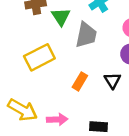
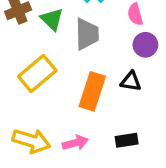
black triangle: (112, 80) -> (131, 81), turned -36
orange rectangle: (80, 81) -> (92, 91), size x1.6

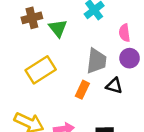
gray trapezoid: (87, 34) -> (96, 61), moved
orange rectangle: (92, 91) -> (82, 90), size x0.6

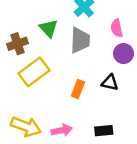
brown cross: (32, 18) -> (18, 44), moved
gray trapezoid: (96, 61) -> (80, 40), moved

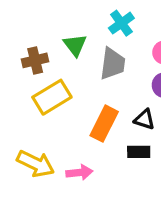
orange rectangle: (78, 89) -> (104, 124), size x1.5
black rectangle: (104, 131) -> (139, 152), moved

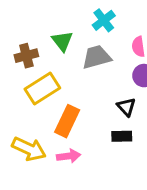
gray trapezoid: (113, 64) -> (97, 57), turned -112
black triangle: (144, 119) -> (126, 107), turned 30
orange rectangle: (104, 124) -> (67, 121), moved

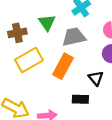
orange rectangle: (67, 121) -> (63, 66), moved
black rectangle: (122, 136) -> (80, 99), moved

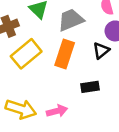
black triangle: (96, 78) -> (101, 51), moved, turned 42

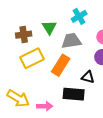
black triangle: (101, 51) -> (88, 77), moved, turned 40
black rectangle: (90, 87) -> (74, 94), size x1.5

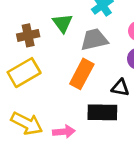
yellow rectangle: (32, 58) -> (24, 73), moved

